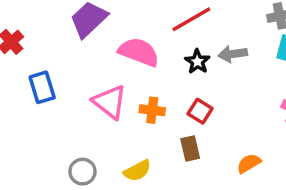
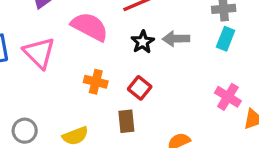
pink triangle: (110, 102) -> (39, 53), moved

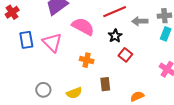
gray arrow: (176, 39) -> (140, 21), moved
red square: (140, 88) -> (125, 55), moved

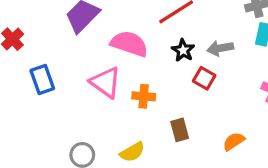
gray arrow: (140, 21) -> (220, 48), moved
pink triangle: (52, 42) -> (106, 82), moved

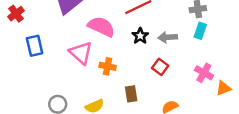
red square: (204, 78) -> (160, 67), moved

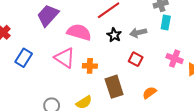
blue rectangle: (35, 46) -> (24, 58), turned 54
brown rectangle: (131, 94) -> (114, 87), size x1.5

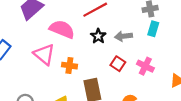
pink cross: (175, 59) -> (145, 66), moved

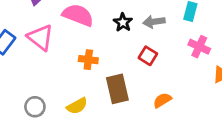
pink triangle: (44, 54) -> (40, 37), moved
pink cross: (145, 66) -> (199, 47), moved

